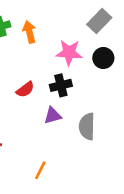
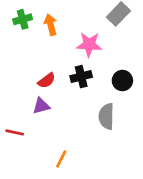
black circle: (103, 58) -> (122, 81), moved
purple triangle: (53, 116) -> (41, 106), moved

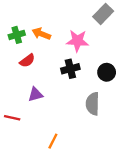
green cross: (23, 19) -> (17, 35), moved
orange arrow: (51, 25) -> (41, 34), moved, turned -54
red semicircle: (47, 81) -> (27, 61), moved

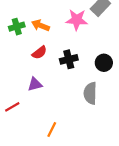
pink star: (77, 41) -> (77, 20), moved
red semicircle: (27, 61) -> (39, 53), moved
red line: (12, 118) -> (12, 107), turned -42

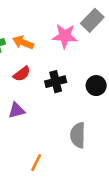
gray semicircle: (90, 93) -> (78, 135), moved

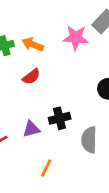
black cross: (56, 82) -> (60, 118), moved
purple triangle: (17, 110) -> (31, 129), moved

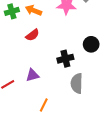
black cross: (60, 118) -> (65, 59), moved

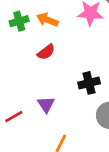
purple triangle: (32, 75) -> (46, 104), turned -48

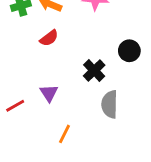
black cross: (89, 83) -> (94, 70), turned -30

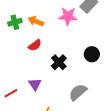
black cross: (94, 70) -> (59, 62), moved
gray semicircle: (110, 104) -> (78, 92), turned 48

